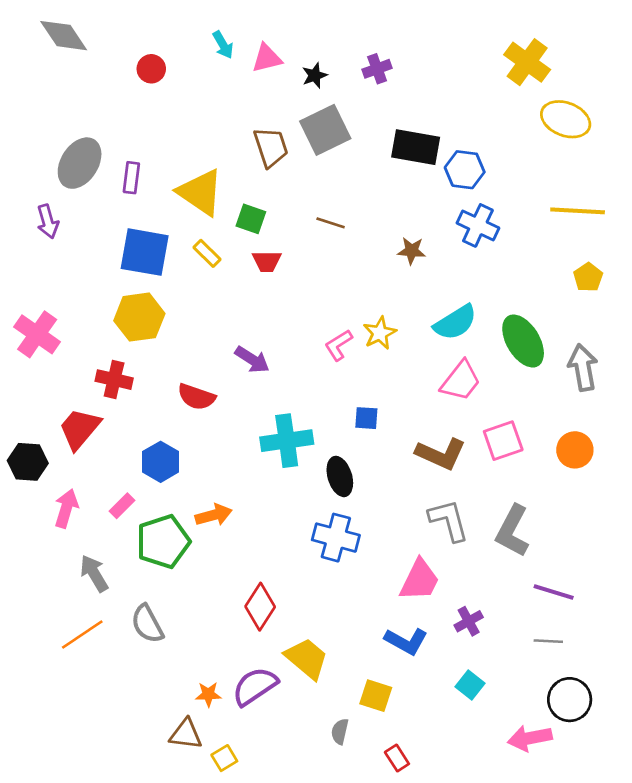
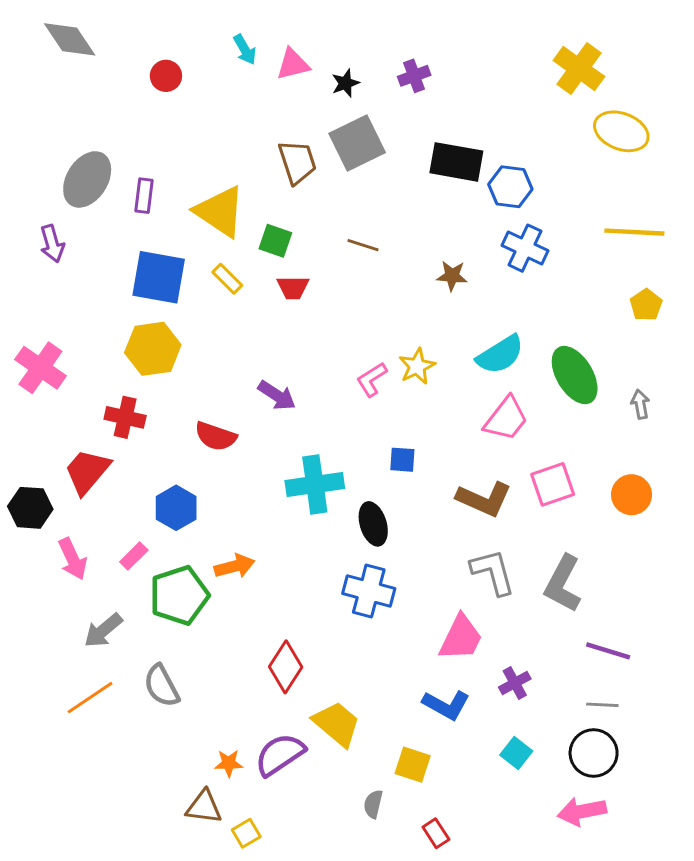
gray arrow: (583, 368) -> (640, 404), size x0.6
pink arrow: (66, 508) -> (73, 559), turned 138
gray arrow: (94, 573) -> (103, 630), turned -99
black circle: (570, 700) -> (594, 753), moved

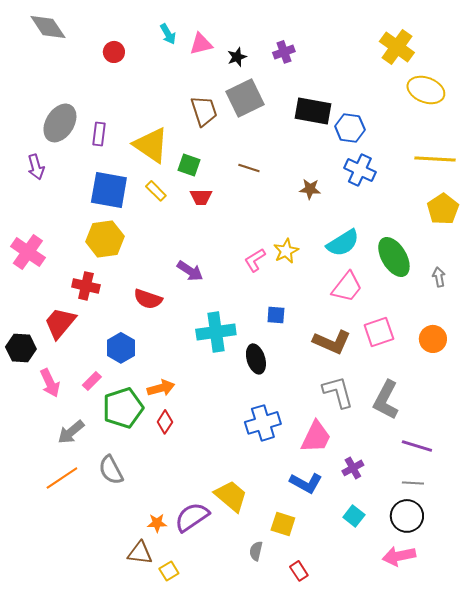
yellow pentagon: (646, 305) -> (443, 209), size x1.4
blue cross: (369, 591) -> (263, 423), moved, turned -32
red diamond: (286, 667) -> (165, 422), moved, size x0.7

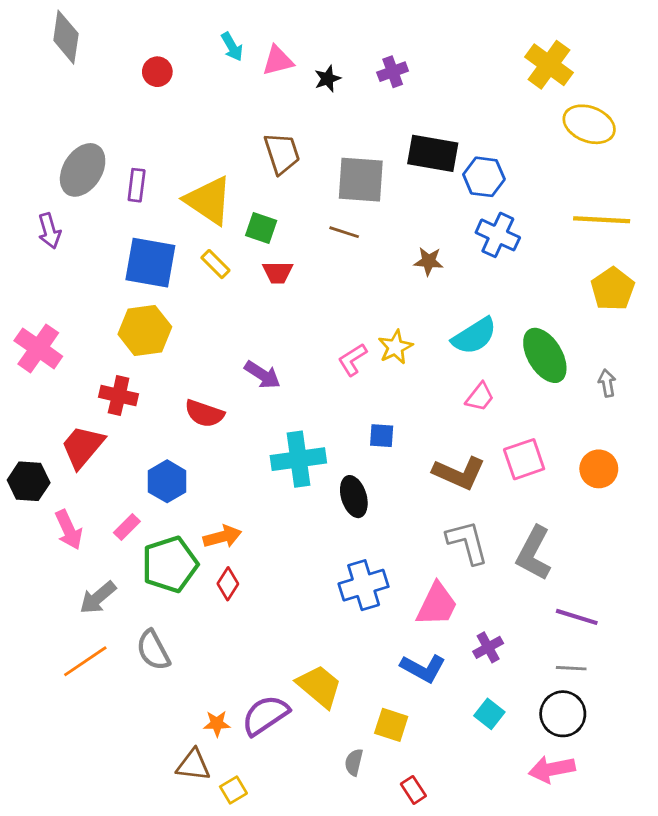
gray diamond: (48, 27) -> (66, 37), turned 42
gray square: (245, 98) -> (361, 180), moved, turned 30
pink trapezoid: (347, 287) -> (480, 397), size x0.7

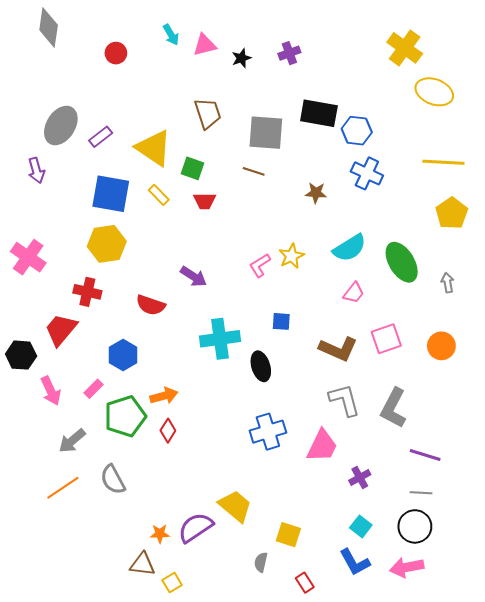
purple rectangle: (137, 185) -> (101, 137), turned 45
blue L-shape: (423, 668) -> (355, 562), moved, turned 32

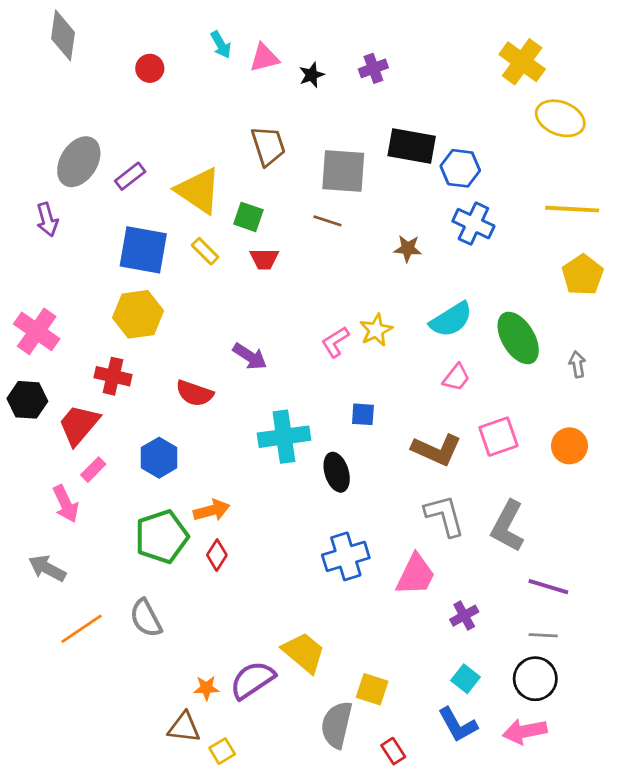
black hexagon: (21, 355) -> (27, 400), moved
pink rectangle: (93, 389) -> (93, 470), moved
gray arrow: (72, 441) -> (47, 568), moved, turned 68
gray semicircle: (261, 562) -> (337, 725), size x1.8

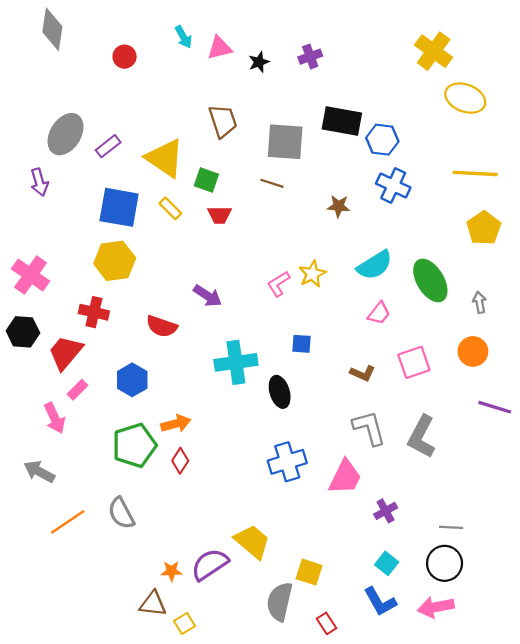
orange circle: (569, 446) -> (473, 351), moved
brown L-shape: (437, 450) -> (363, 373), size x0.6
purple line: (548, 587) -> (495, 407), moved

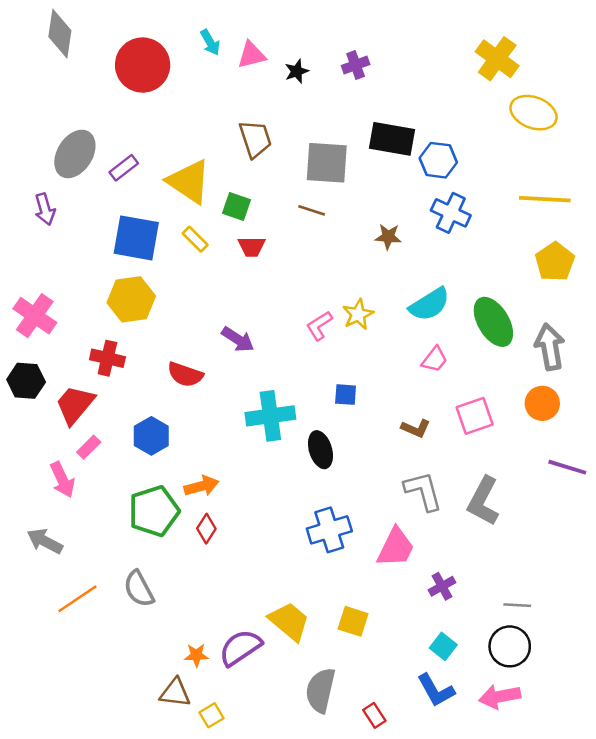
red circle: (125, 57) -> (143, 65), size x2.0
gray arrow: (479, 302) -> (550, 347), size x1.8
yellow square: (309, 572) -> (353, 621), moved

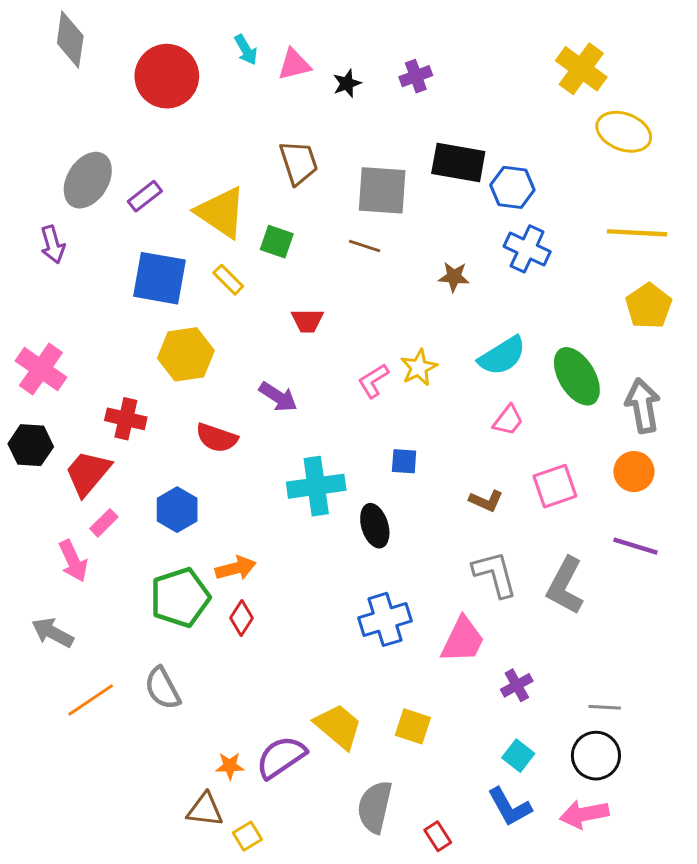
red trapezoid: (252, 247) -> (307, 321), moved
yellow hexagon: (131, 299) -> (186, 354), moved
purple line: (567, 467) -> (635, 546), moved

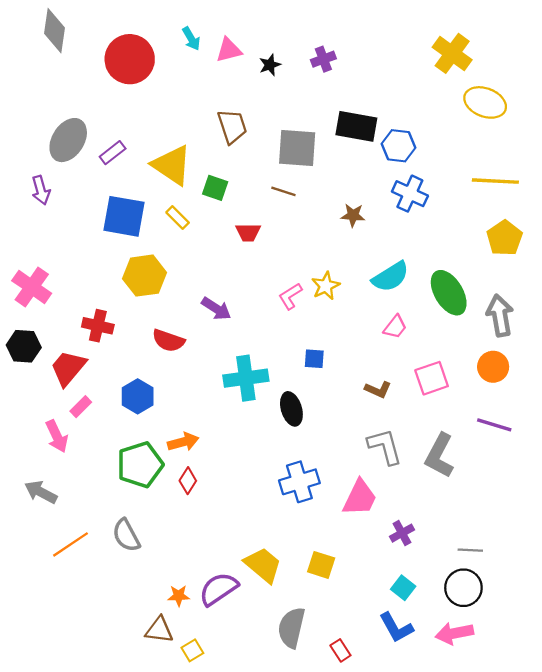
red trapezoid: (307, 321) -> (248, 232), moved

